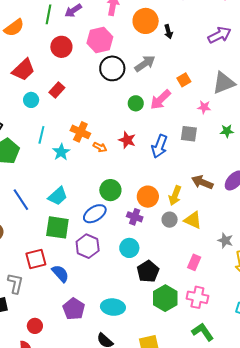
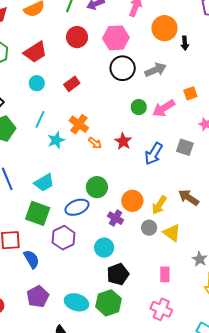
red rectangle: (57, 90) -> (72, 84), moved
pink rectangle: (194, 262) -> (165, 274), turned -35
green hexagon: (165, 298) -> (108, 303), moved

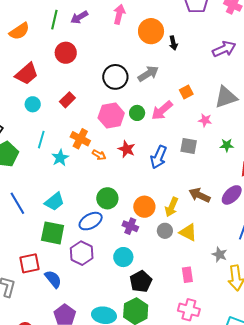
pink hexagon: (116, 38) -> (111, 116), moved

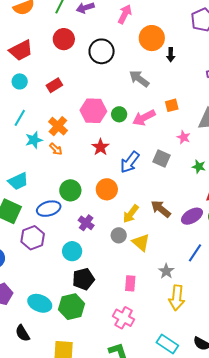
gray arrow: (148, 74) -> (139, 79), turned -125
black circle: (115, 77) -> (102, 51), moved
orange arrow: (99, 155) -> (56, 149), moved
orange circle: (144, 207) -> (107, 189), moved

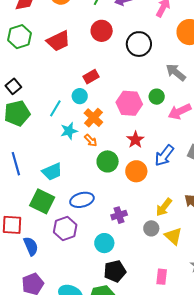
cyan circle: (20, 81) -> (80, 96), moved
green circle: (119, 114) -> (157, 97), moved
orange circle: (107, 189) -> (136, 171), moved
green circle: (70, 190) -> (108, 161), moved
purple cross: (86, 223) -> (119, 215), turned 35

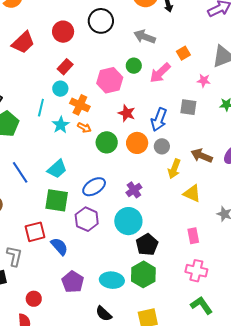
red circle: (102, 31) -> (63, 32), moved
gray circle: (151, 228) -> (162, 146), moved
cyan circle: (104, 243) -> (128, 221), size x1.4

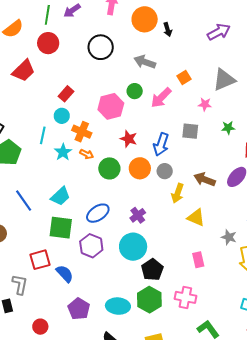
red circle: (63, 32) -> (48, 43), moved
pink cross: (196, 271) -> (185, 297), moved

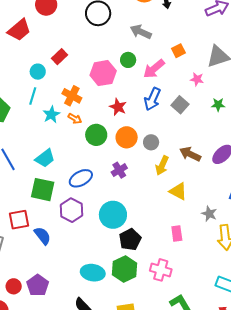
cyan circle: (62, 116) -> (38, 72), moved
gray square: (190, 131) -> (180, 105), turned 30
blue arrow: (161, 144) -> (152, 99), moved
purple cross: (138, 215) -> (119, 170), moved
purple pentagon: (79, 309) -> (38, 285), moved

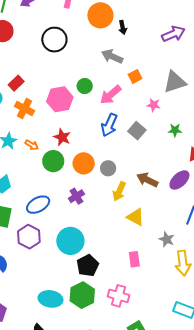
gray arrow: (141, 32) -> (112, 56), moved
orange cross: (72, 96) -> (24, 108), moved
red star: (118, 107) -> (62, 137), moved

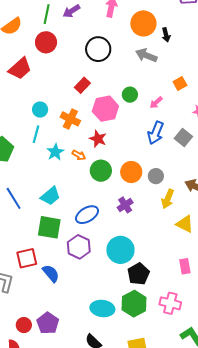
gray arrow: (112, 56) -> (146, 55), moved
red rectangle: (16, 83) -> (82, 85), moved
pink arrow: (111, 95) -> (156, 103), size x0.6
red star: (62, 137) -> (98, 139), moved

